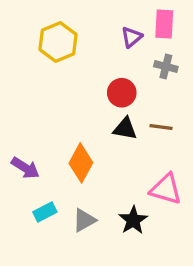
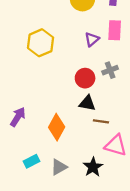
gray cross: (166, 67) -> (110, 70), moved, turned -35
brown line: (161, 127) -> (101, 121), moved
purple arrow: (25, 168) -> (18, 117), moved, turned -90

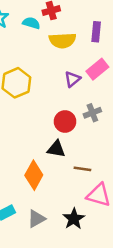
pink rectangle: (115, 30) -> (97, 69), turned 48
black triangle: (87, 103) -> (56, 149), moved

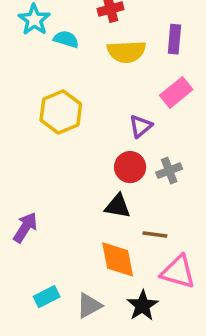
cyan semicircle: (31, 23) -> (66, 39), moved
purple triangle: (72, 79) -> (141, 126), moved
gray cross: (92, 113) -> (169, 171), moved
orange diamond: (34, 175) -> (118, 259), moved, turned -40

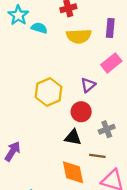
yellow hexagon: (61, 112) -> (49, 92), moved
gray cross: (169, 171) -> (107, 129), moved

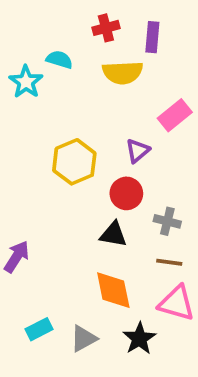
cyan star: (18, 15) -> (26, 82), moved
purple rectangle: (110, 28) -> (152, 37), moved
gray cross: (107, 129) -> (167, 221), turned 35
brown line: (97, 156) -> (169, 262), moved

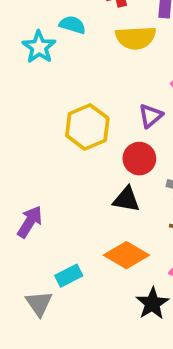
orange diamond: (113, 290) -> (126, 255), turned -48
cyan rectangle: (39, 329) -> (69, 276), moved
gray triangle: (84, 339) -> (39, 303), moved, turned -36

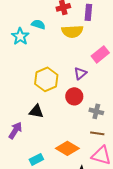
black triangle: (126, 199) -> (36, 111), moved

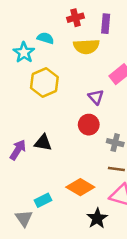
purple triangle: (80, 73) -> (96, 97), turned -32
yellow hexagon: (46, 79) -> (44, 83), moved
purple arrow: (15, 130) -> (18, 150), moved

